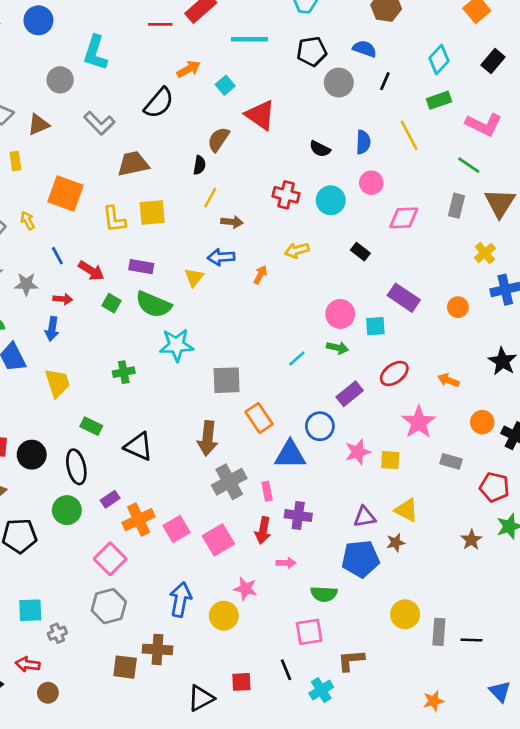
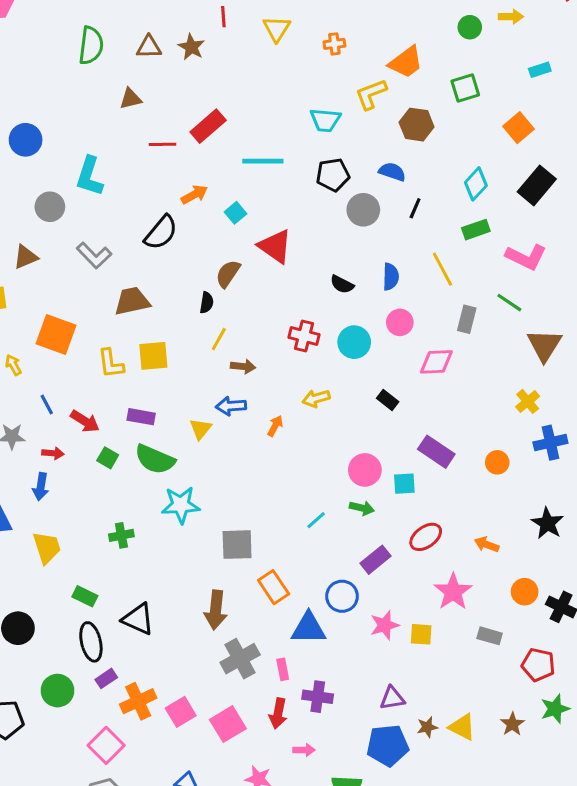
black rectangle: (493, 61) -> (537, 185), size x1.4
gray rectangle: (457, 206) -> (467, 319), moved
black ellipse: (76, 467) -> (91, 642), moved
yellow triangle: (406, 510) -> (462, 727), moved

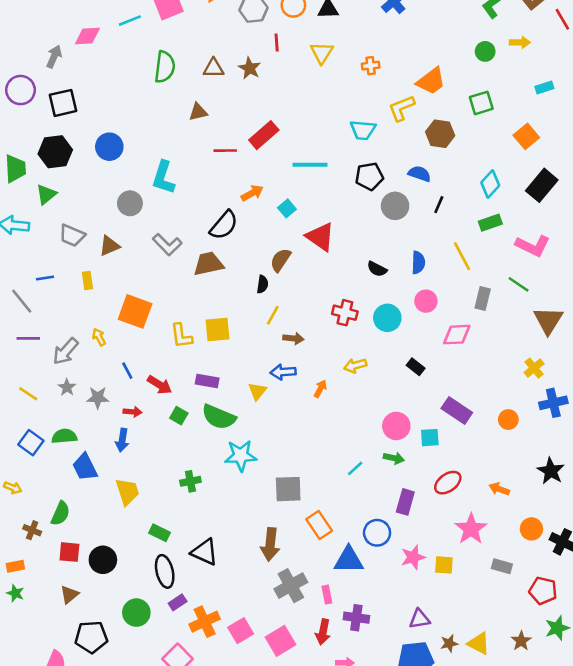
brown trapezoid: (132, 301) -> (208, 264), moved
purple rectangle: (375, 560) -> (405, 502), turned -35

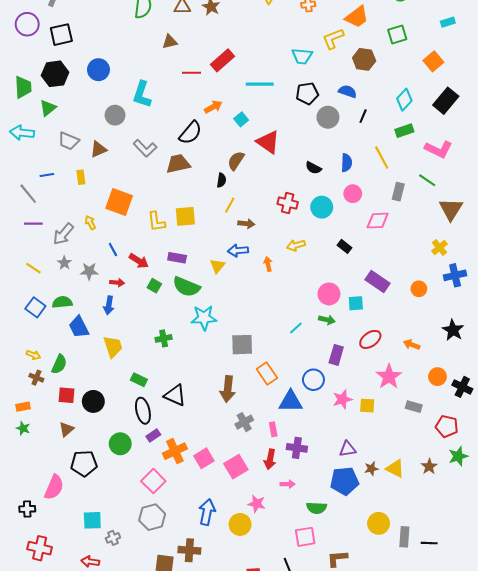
orange arrow: (320, 389) -> (268, 264), turned -40
yellow arrow: (13, 488) -> (33, 355), moved
gray cross: (291, 586) -> (244, 422), size x0.7

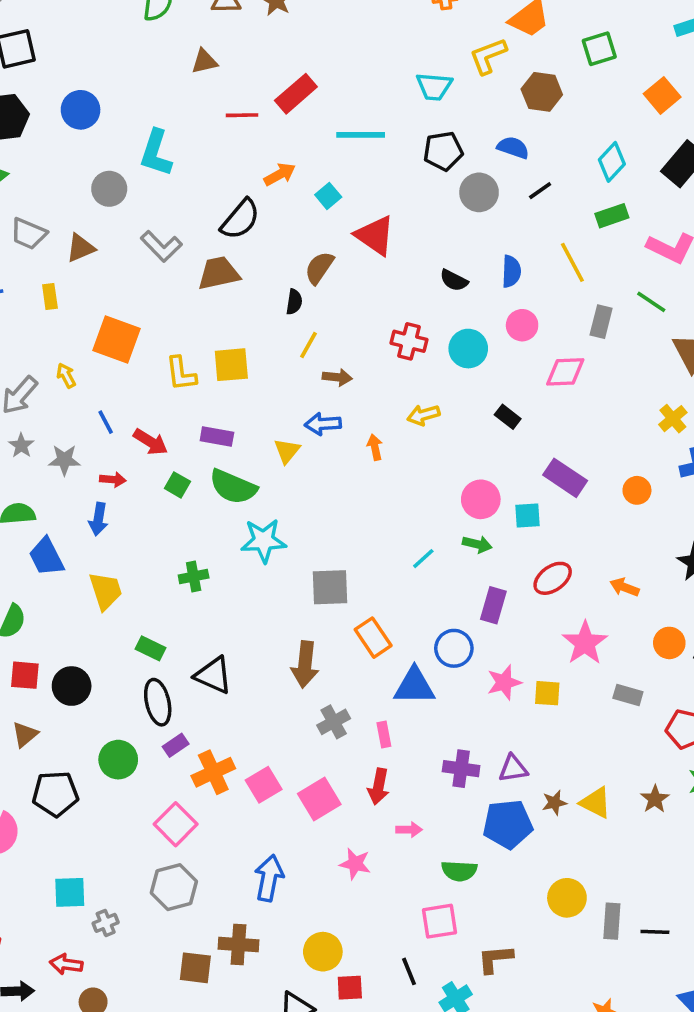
black line: (363, 116) -> (540, 191), turned 32
purple cross: (297, 448) -> (461, 769), moved
yellow circle: (240, 524) -> (323, 952), moved

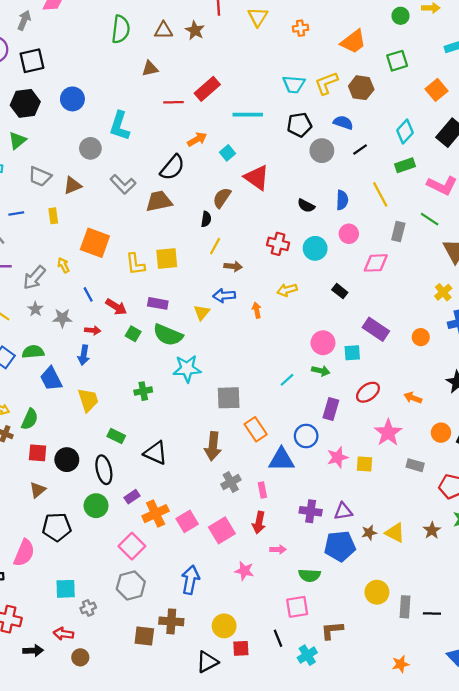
yellow L-shape: (488, 56) -> (326, 83), moved
black ellipse: (158, 702) -> (104, 470), moved

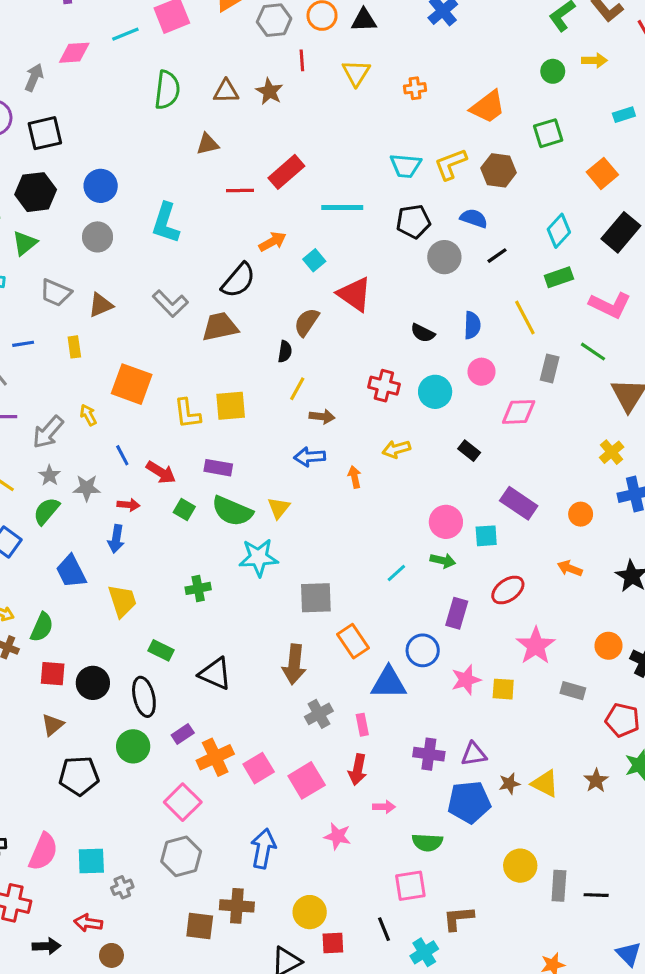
gray circle: (90, 148) -> (98, 237), moved
yellow triangle: (202, 312) -> (279, 508), moved
green semicircle: (33, 352) -> (46, 511), moved, turned -45
orange arrow: (413, 398) -> (570, 568), moved
pink semicircle: (24, 553) -> (43, 852), moved

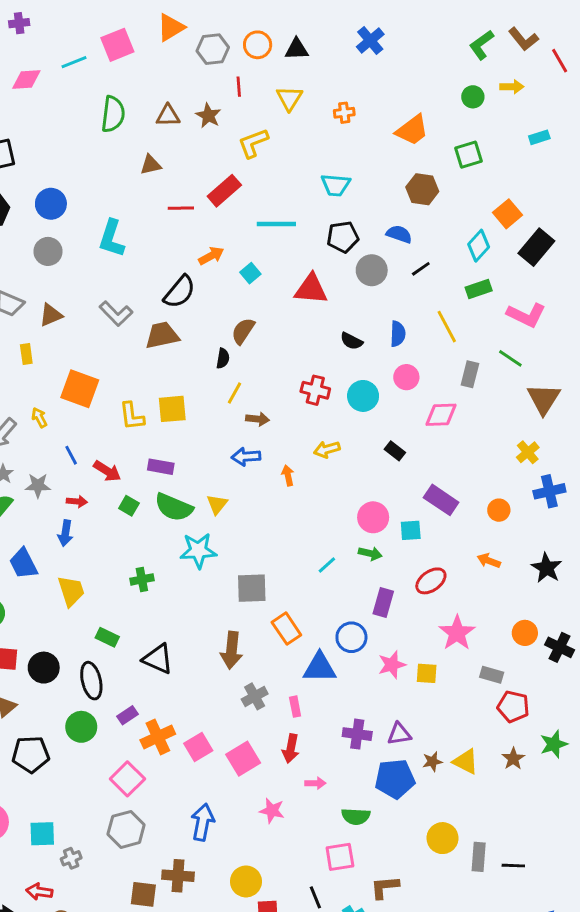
yellow L-shape: (451, 164) -> (253, 143), moved
orange square: (602, 173) -> (508, 214), moved
red triangle: (355, 294) -> (311, 289), moved, turned -30
red pentagon: (622, 720) -> (513, 707), moved

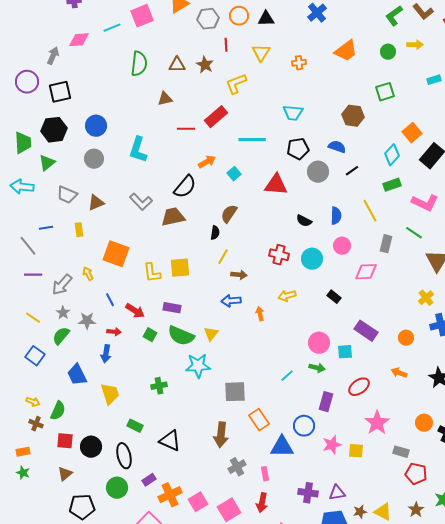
orange trapezoid: (412, 130) -> (346, 51), moved

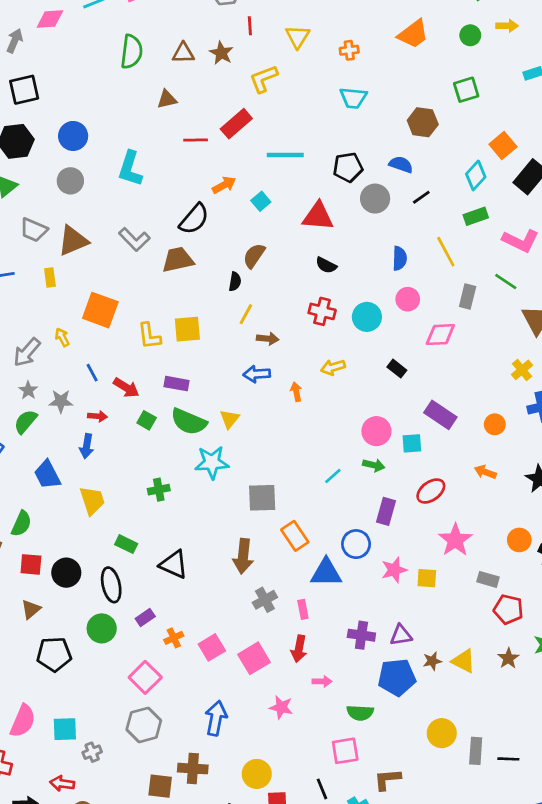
cyan trapezoid: (293, 113) -> (353, 98), moved
brown triangle: (96, 203) -> (73, 241), size x1.4
black semicircle: (304, 221) -> (326, 265), moved
orange cross: (170, 495) -> (174, 638), size x0.6

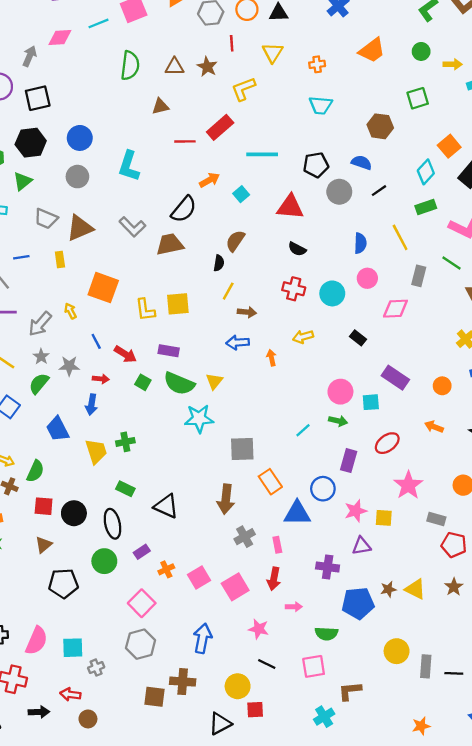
yellow arrow: (507, 26) -> (453, 64), moved
green cross: (159, 490) -> (125, 442), moved
purple triangle: (401, 635) -> (361, 546), moved
black line: (322, 789) -> (267, 664), moved, turned -42

